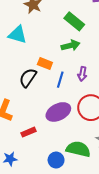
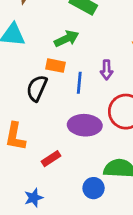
green arrow: (71, 45) -> (67, 39), moved
purple ellipse: (58, 112) -> (85, 125), turned 40

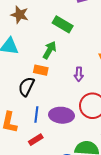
green arrow: (67, 39) -> (49, 50), turned -36
blue line: (79, 83) -> (36, 114), moved

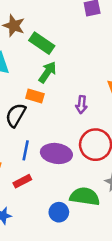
green rectangle: (63, 24) -> (42, 43), moved

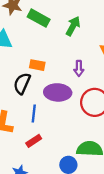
green arrow: (47, 72) -> (73, 26), moved
purple ellipse: (56, 153) -> (58, 92), moved

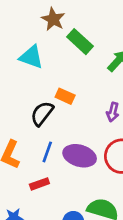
purple ellipse: (58, 92) -> (80, 156), moved

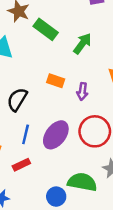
orange rectangle: (65, 96) -> (56, 81), moved
purple ellipse: (80, 156) -> (56, 135), turned -64

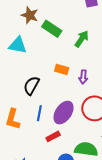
red rectangle: (21, 165) -> (53, 136), moved

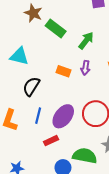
cyan triangle: (18, 45) -> (19, 56), moved
purple arrow: (83, 77) -> (85, 68), moved

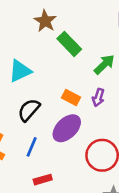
cyan triangle: (19, 56) -> (20, 71), turned -48
purple ellipse: (63, 116) -> (67, 128), moved

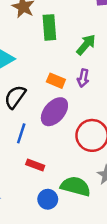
green rectangle: (69, 44) -> (49, 27), turned 45
red rectangle: (43, 180) -> (35, 165), turned 42

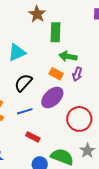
green arrow: (86, 45) -> (68, 56), moved, turned -126
blue line: (21, 133) -> (25, 111), turned 49

